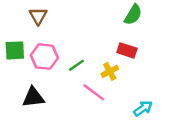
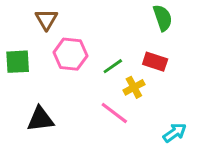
green semicircle: (133, 15) -> (163, 18), turned -50
pink hexagon: (44, 57) -> (70, 54), moved
green line: (76, 65) -> (113, 66), moved

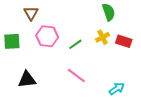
red rectangle: (155, 62) -> (124, 41), moved
yellow cross: (134, 87) -> (103, 37), moved

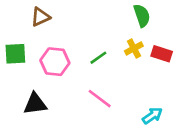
brown triangle: (31, 13) -> (40, 17), turned 35
pink hexagon: (47, 36) -> (55, 62), moved

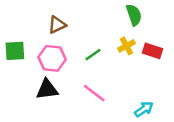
brown triangle: (40, 17) -> (57, 25), moved
black triangle: (35, 104) -> (47, 89), moved

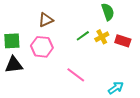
green line: (93, 55) -> (83, 36), moved
black triangle: (47, 89) -> (14, 65), moved

